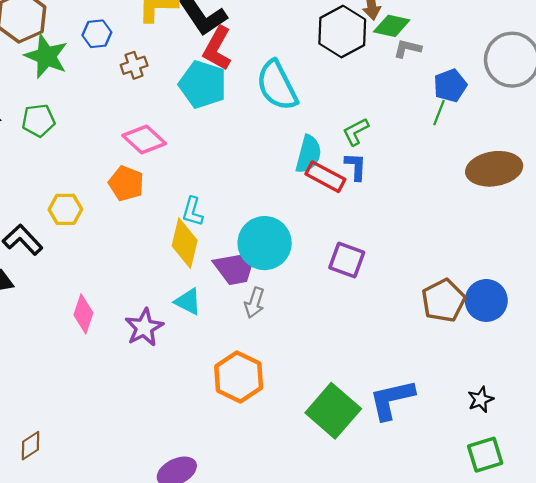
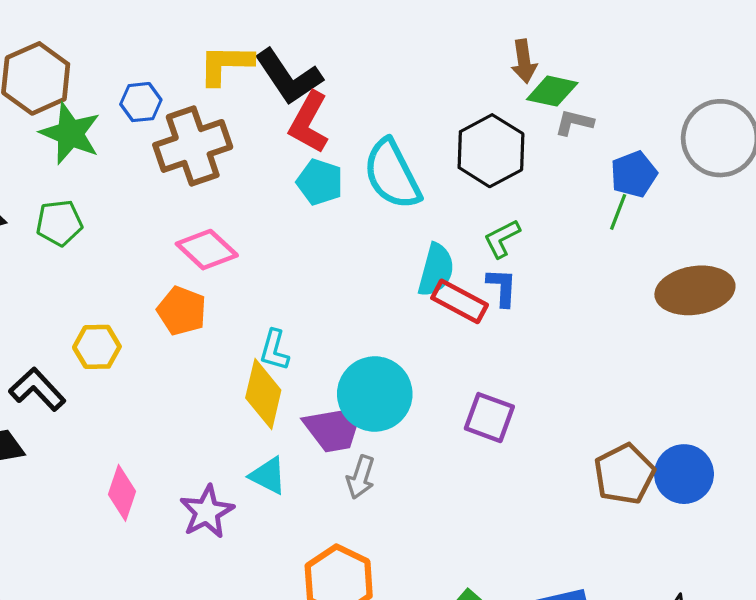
black hexagon: (342, 32) -> (491, 151), moved
brown cross: (134, 65) -> (193, 146), size x2.0
cyan pentagon: (203, 84) -> (320, 182), moved, size x0.7

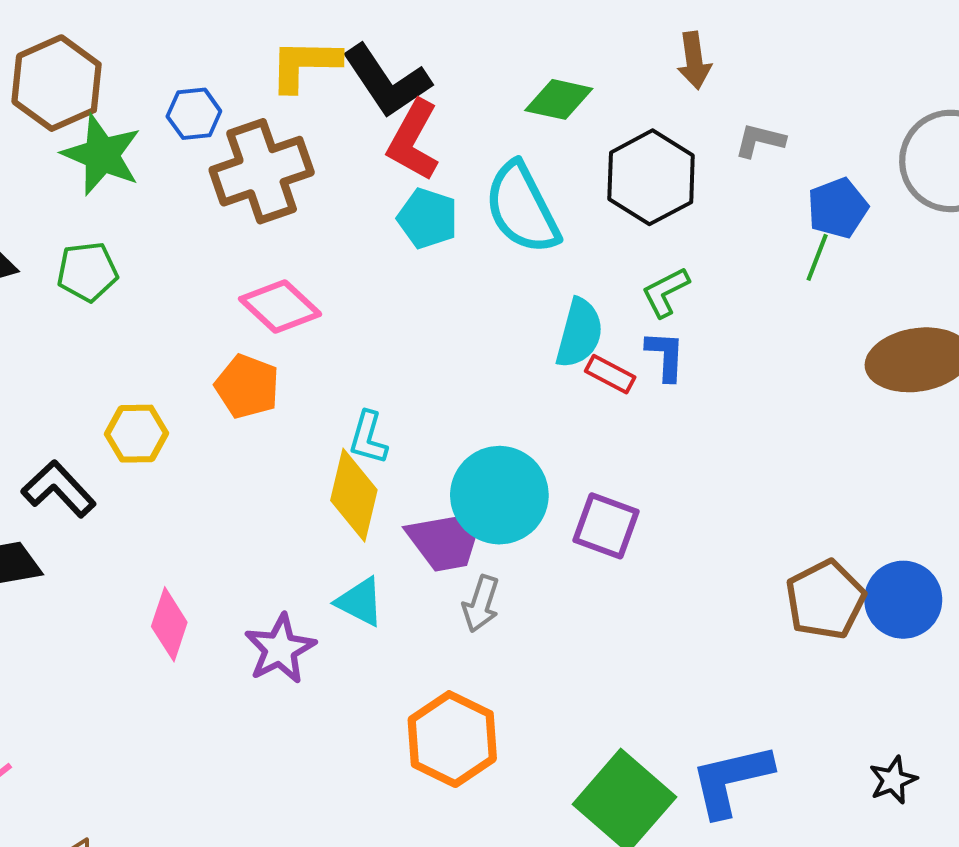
green diamond: (552, 91) -> (559, 99), moved
red rectangle: (460, 301) -> (610, 374), size x0.7
purple square: (489, 418) -> (606, 526), moved

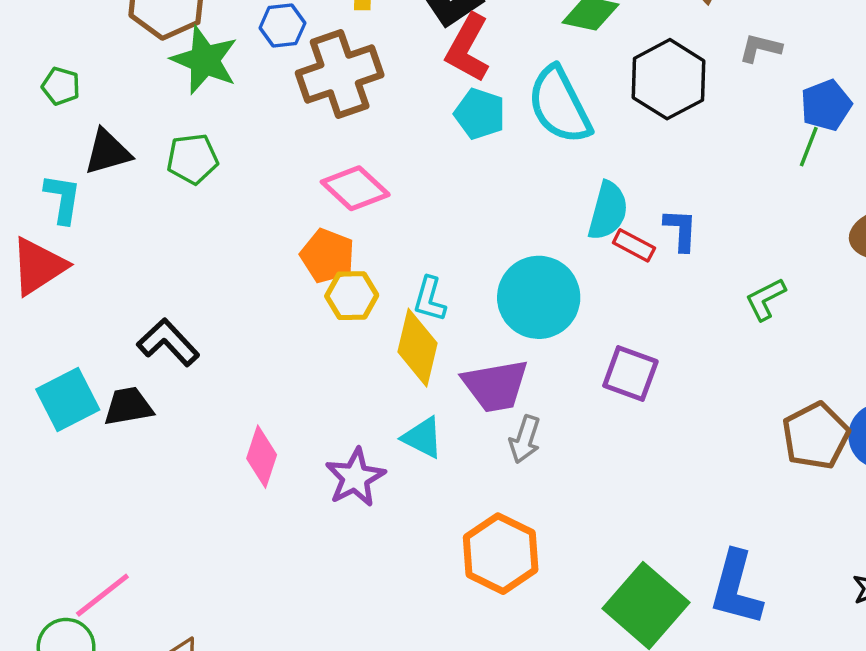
green L-shape: (665, 292) -> (765, 299), moved
yellow hexagon: (137, 434) -> (352, 296), moved
cyan circle: (499, 495) -> (539, 297), moved
blue L-shape: (731, 780) -> (736, 588), turned -62

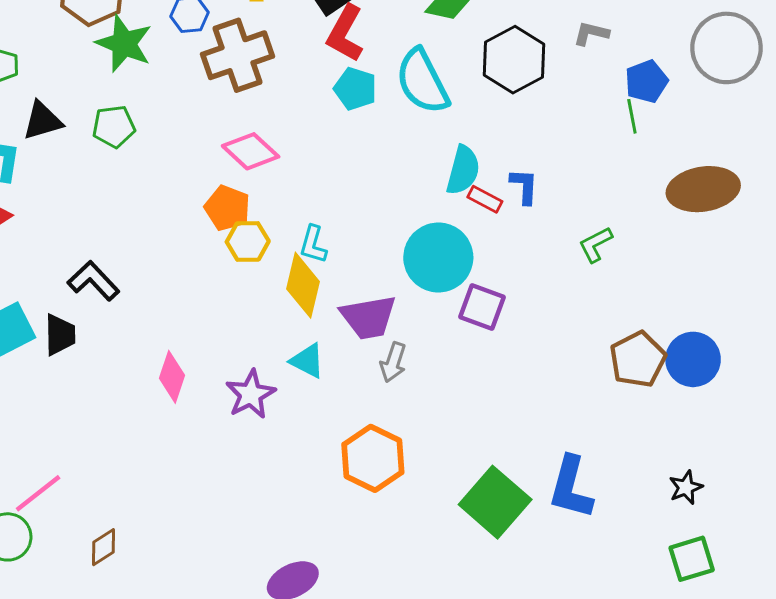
green line: (809, 147) -> (632, 116), turned -32
cyan circle: (539, 297) -> (438, 258), moved
black trapezoid: (128, 406) -> (60, 335), turned 99

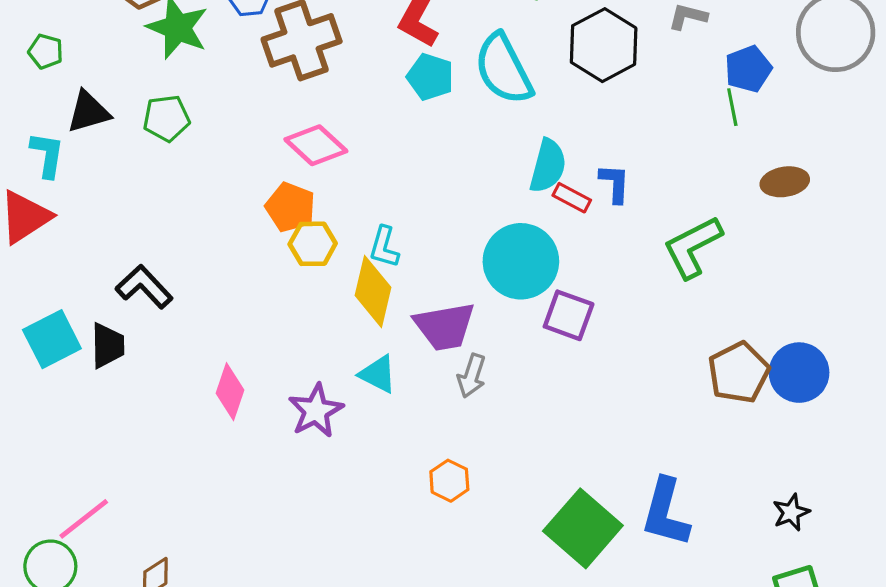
brown ellipse: (703, 189) -> (785, 182), moved, size x0.6
green L-shape: (596, 244) -> (693, 247), size x1.6
orange hexagon: (373, 458) -> (449, 481), size x0.6

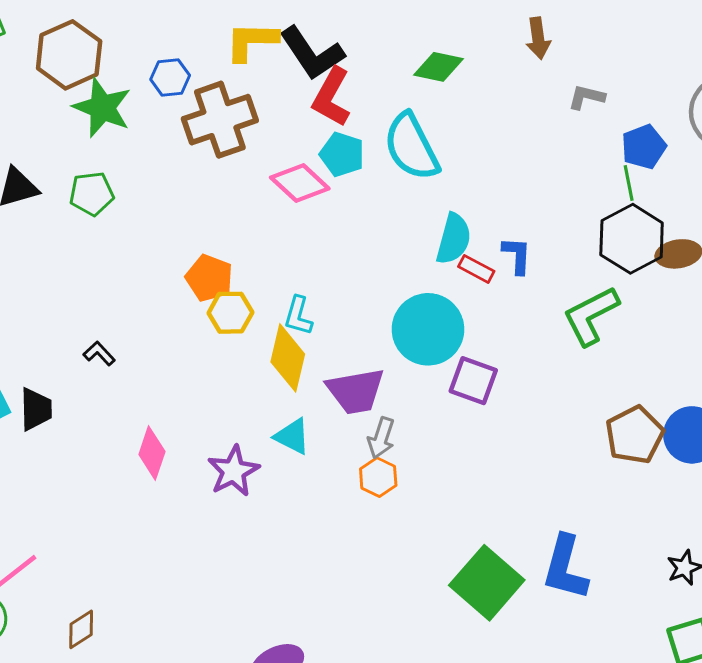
black hexagon: (604, 45) -> (632, 239), moved
pink diamond: (316, 145) -> (300, 183), moved
black L-shape: (144, 287) -> (99, 353), moved, size x0.6
orange hexagon: (449, 481) -> (378, 477), moved

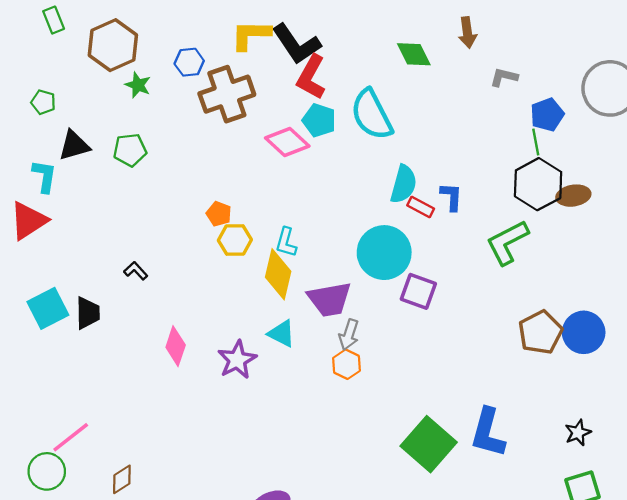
green diamond: (439, 67) -> (414, 54), moved, turned 51
green star: (102, 108) -> (138, 85), size x0.6
orange pentagon: (209, 278) -> (219, 214), size x0.7

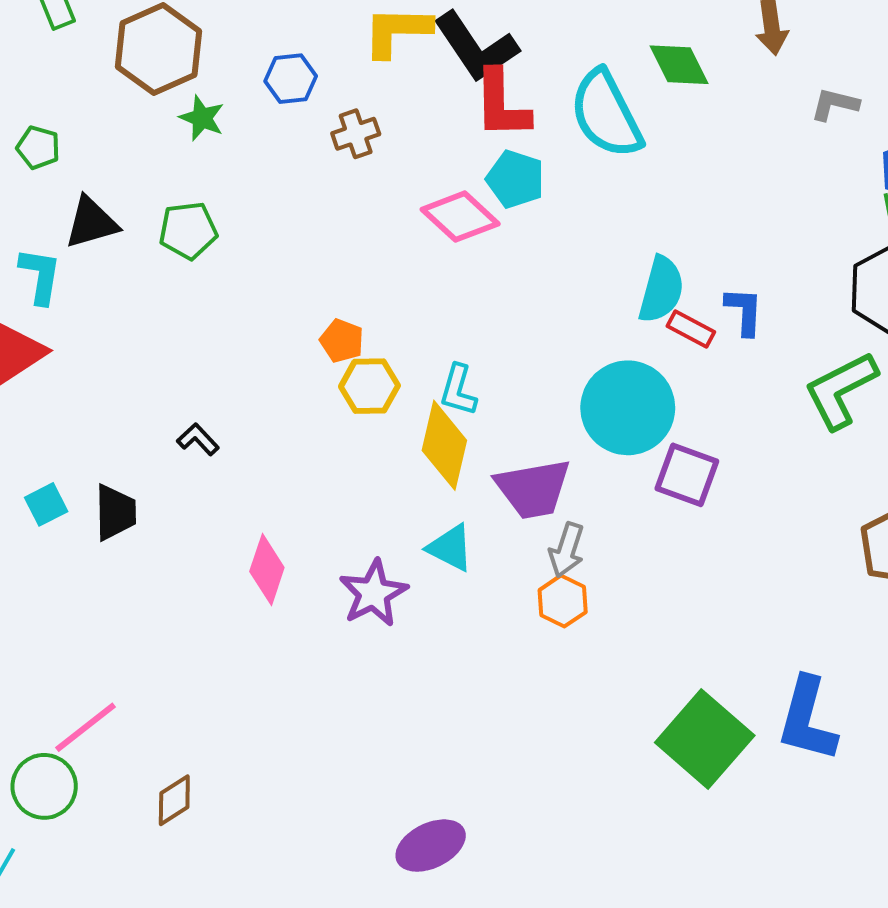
red L-shape: (311, 77) -> (502, 104), turned -30
brown cross: (227, 94) -> (356, 134), size x0.5
cyan semicircle: (372, 115) -> (606, 114), moved
cyan square: (48, 308) -> (46, 504), size x0.6

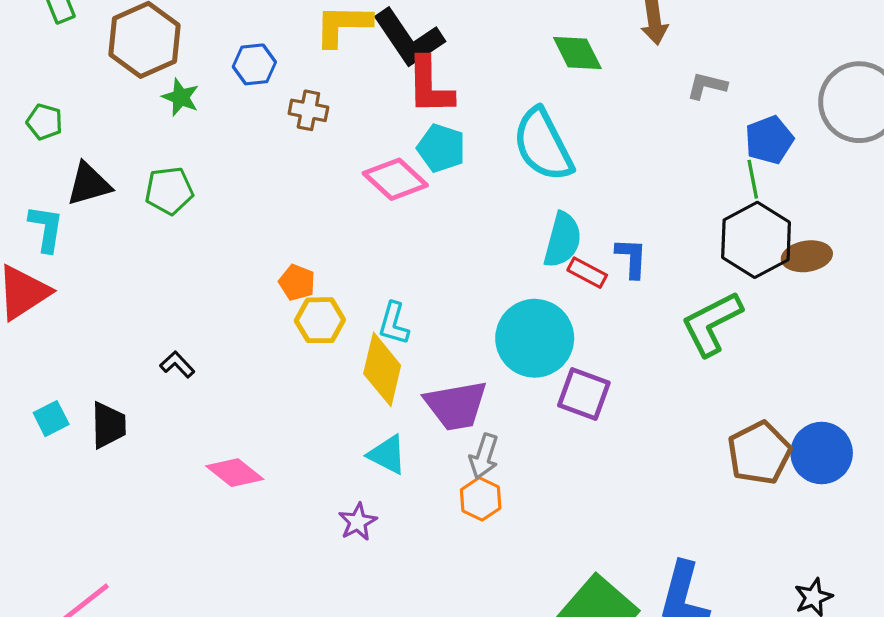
cyan semicircle: (606, 114) -> (543, 145), moved
brown cross: (356, 134) -> (308, 110), turned 30
pink diamond: (267, 570) -> (235, 473), turned -70
purple star: (373, 593) -> (358, 522), moved, size x0.7

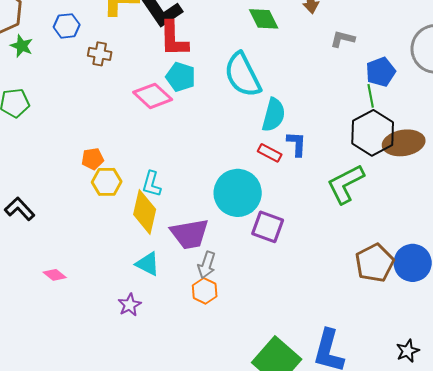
cyan semicircle: (563, 240) -> (274, 115), moved
brown ellipse: (807, 256) -> (404, 143), size x1.4
orange pentagon: (297, 282) -> (93, 159), turned -30
black L-shape: (177, 364) -> (20, 209), size x1.4
pink diamond: (235, 473) -> (55, 275), size x0.7

